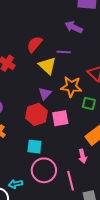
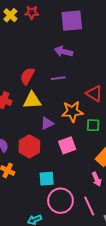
yellow triangle: (47, 66) -> (32, 100), moved, turned -36
purple triangle: (45, 94) -> (47, 123), turned 32
red hexagon: (37, 114) -> (29, 146), moved

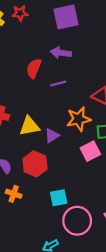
red semicircle: (27, 76) -> (34, 68), moved
yellow triangle: (32, 100) -> (29, 126), moved
pink square: (67, 145) -> (90, 151), moved

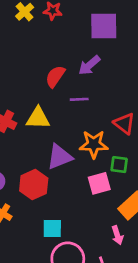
purple arrow: (61, 53) -> (89, 65), turned -60
yellow triangle: (29, 126) -> (38, 118), moved
purple triangle: (52, 136) -> (60, 157), size x1.5

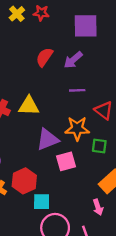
red semicircle: (55, 76) -> (44, 57), moved
purple line: (79, 99) -> (77, 90), moved
pink square: (99, 183) -> (66, 161), moved
red hexagon: (34, 185) -> (24, 181), moved

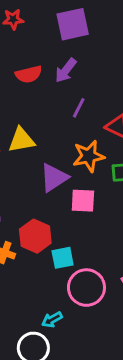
red semicircle: (44, 57) -> (29, 74), turned -126
purple line: (77, 90) -> (79, 108), turned -49
pink square: (66, 161) -> (83, 201), turned 30

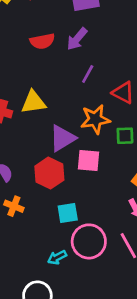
red hexagon: (35, 236) -> (49, 173), moved
cyan arrow: (52, 320) -> (57, 257), moved

